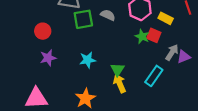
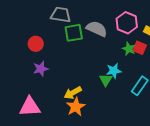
gray semicircle: (108, 15) -> (97, 29), size x1.5
cyan star: (88, 60) -> (114, 71), moved
yellow arrow: (120, 83) -> (73, 93), moved, turned -96

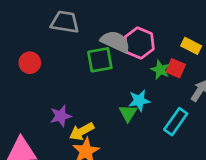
pink hexagon: (127, 23) -> (139, 43), moved
green square: (74, 33) -> (100, 60), moved
purple star: (41, 69) -> (61, 116), moved

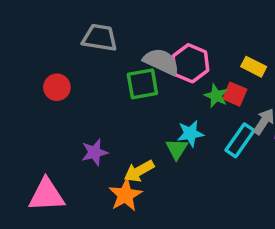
cyan rectangle: (176, 122) -> (240, 140), moved
yellow arrow: (82, 131) -> (139, 171), moved

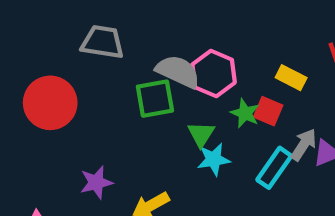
red circle: (57, 87) -> (50, 103), size x1.6
green triangle: (177, 149) -> (201, 134), moved

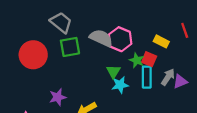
gray trapezoid: (103, 42) -> (61, 22), turned 30
green square: (155, 99) -> (70, 47), moved
cyan rectangle: (274, 168) -> (147, 77), moved, turned -35

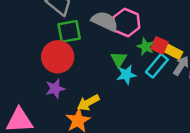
yellow rectangle: (161, 41) -> (173, 52), moved
red circle: (33, 55) -> (58, 57), moved
cyan rectangle: (147, 77) -> (157, 66), turned 40

